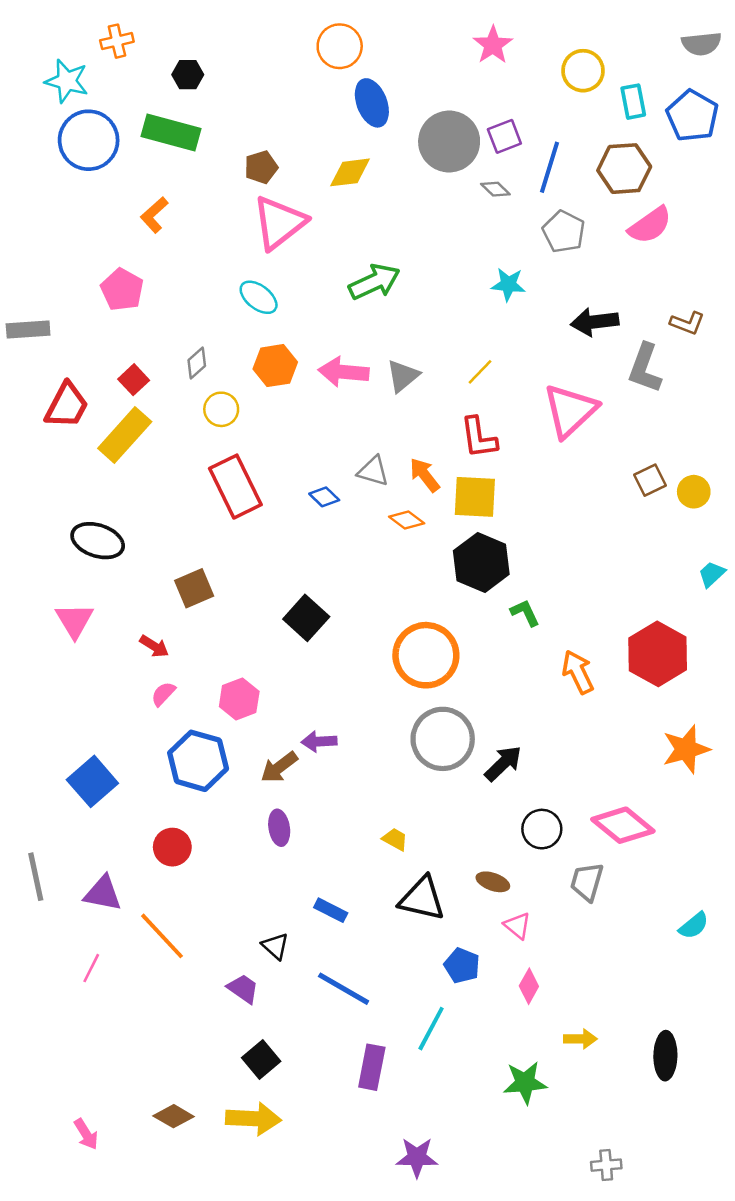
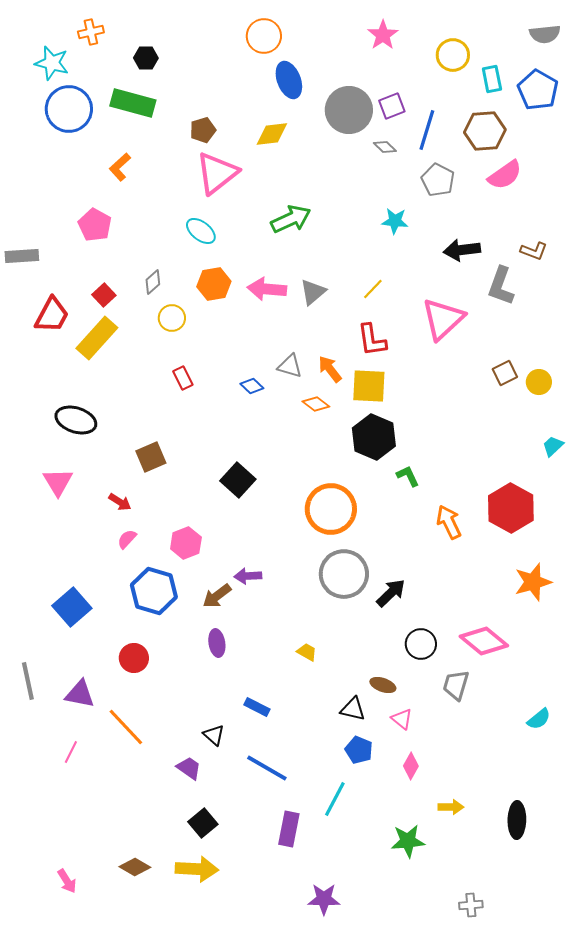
red rectangle: (235, 487) -> (183, 378), size x0.5
black triangle: (422, 899) -> (353, 709), moved, size x0.7

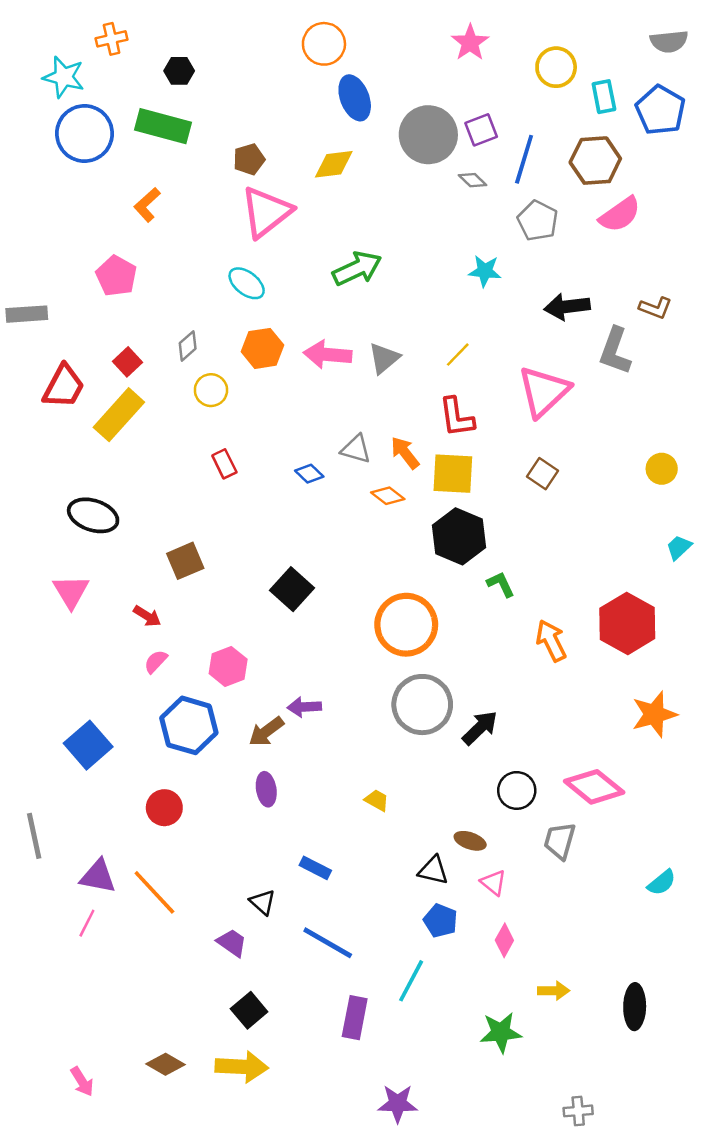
brown square: (505, 373) -> (543, 474), moved, turned -30
purple triangle: (80, 694) -> (98, 876), moved

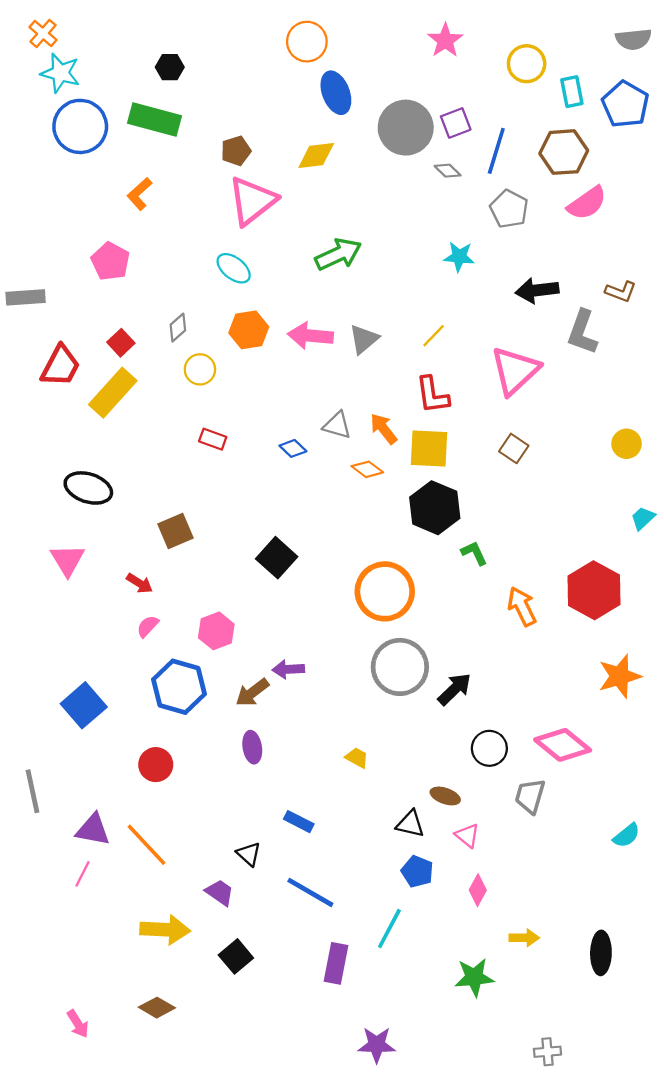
orange cross: (112, 39) -> (43, 33), moved, turned -36
red rectangle: (224, 464) -> (213, 439), turned -44
yellow arrow: (242, 1067) -> (165, 930), moved

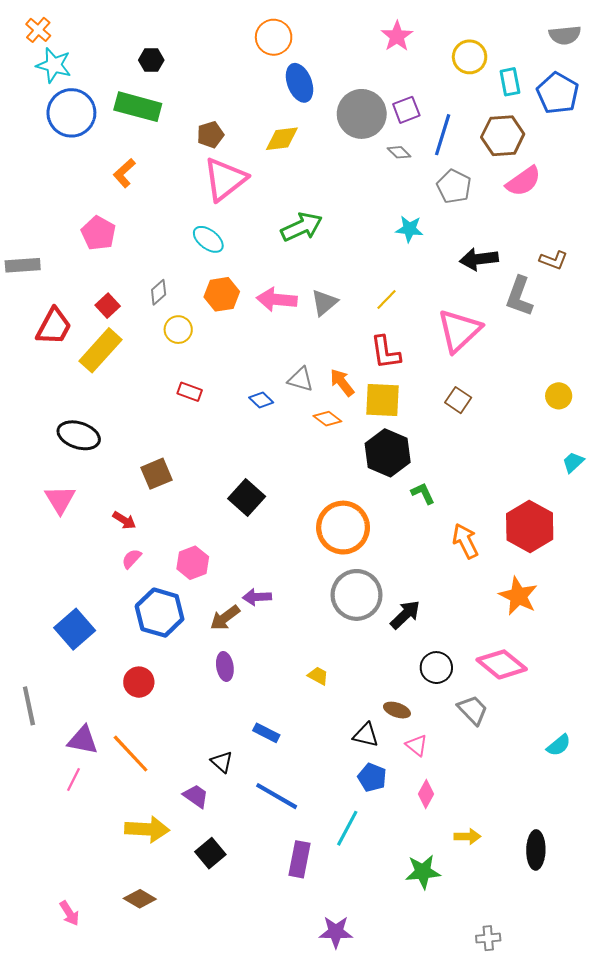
orange star: (620, 676) -> (518, 596), moved, turned -30
gray trapezoid: (530, 796) -> (473, 710), turned 120

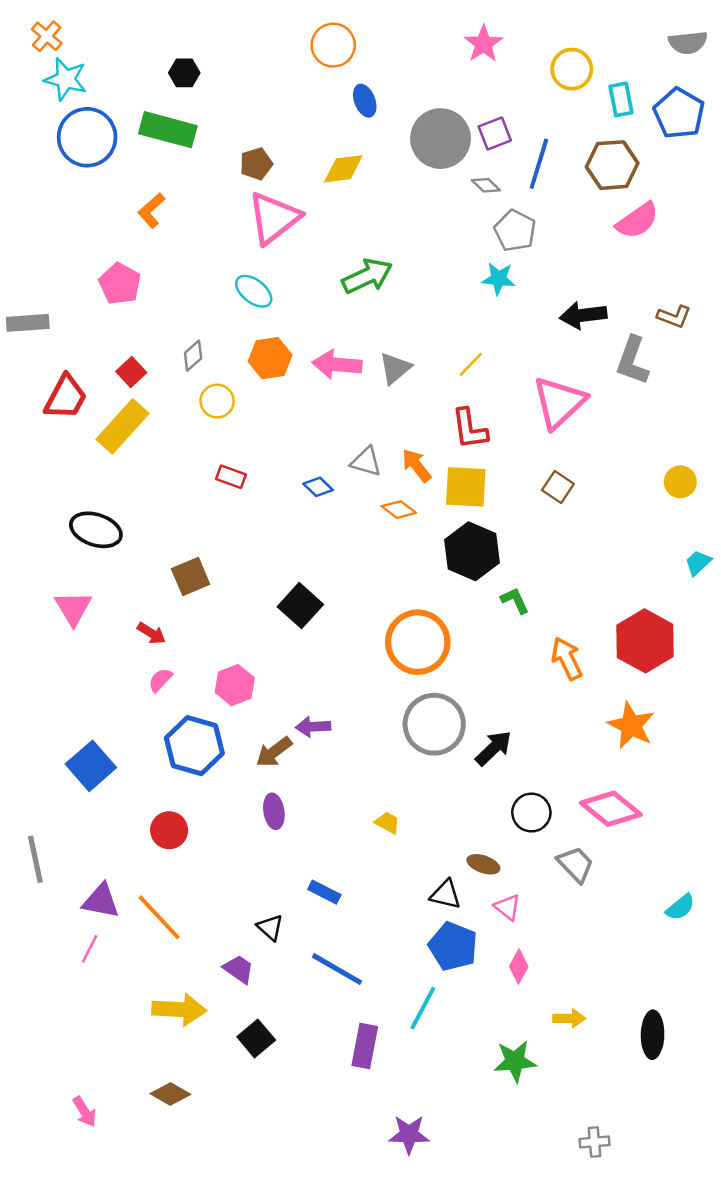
blue ellipse: (300, 83) -> (365, 101), size x0.7
gray pentagon: (454, 186) -> (515, 231), moved
blue pentagon: (372, 777) -> (453, 946), size x1.4

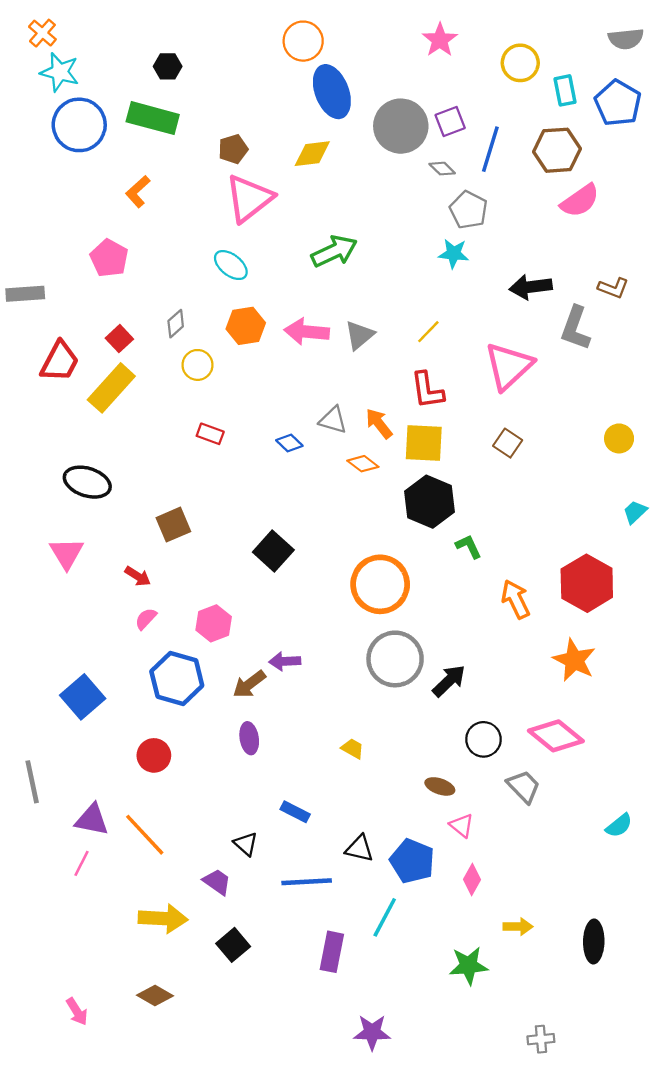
blue ellipse: (365, 101) -> (332, 92), size x1.8
black triangle: (446, 895) -> (359, 848), moved
blue line: (337, 969) -> (307, 882), turned -33

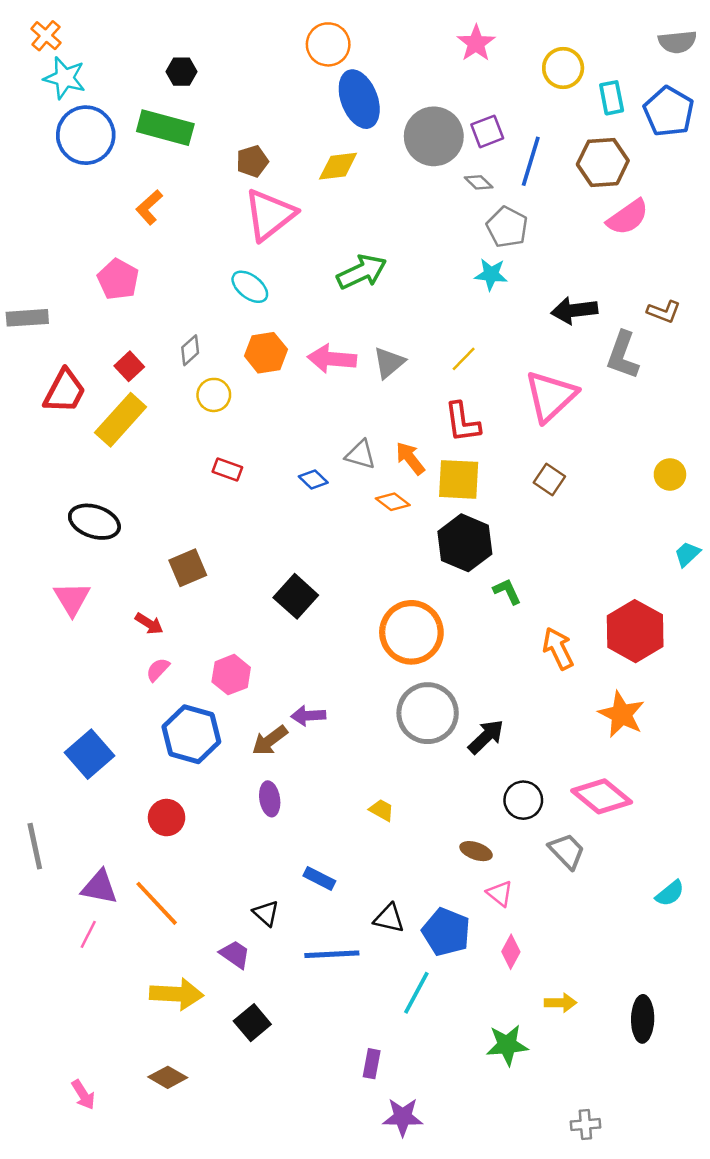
purple rectangle: (332, 952) -> (372, 1064), moved, size x0.7

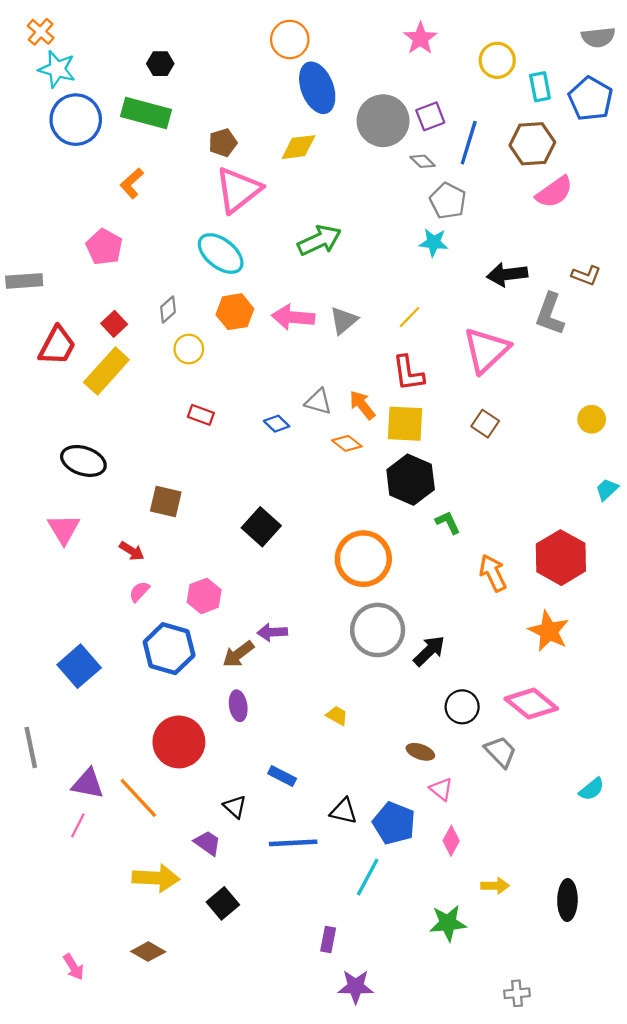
cyan ellipse: (250, 287) -> (221, 254), size x1.4
brown square: (188, 568) -> (166, 502), turned 36
red circle: (167, 818) -> (179, 742), moved, size x1.6

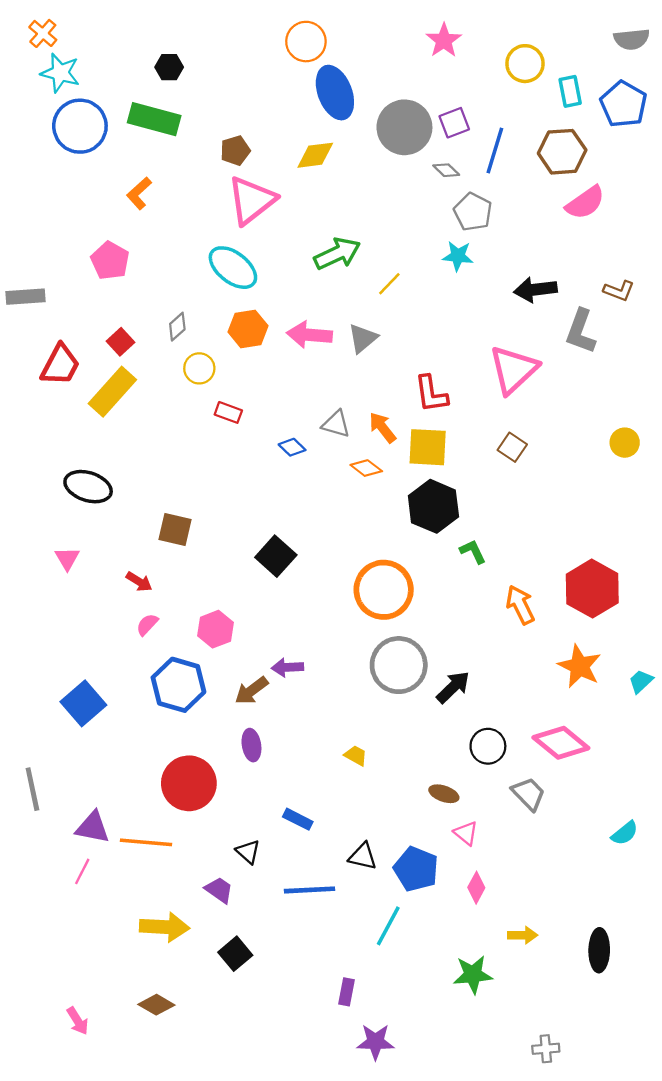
yellow line: (409, 317) -> (389, 284), moved
red rectangle: (201, 415) -> (228, 412), moved
cyan trapezoid: (607, 489) -> (641, 681), moved
pink triangle: (64, 529) -> (67, 558), size x0.7
orange line: (138, 798) -> (146, 842), turned -42

